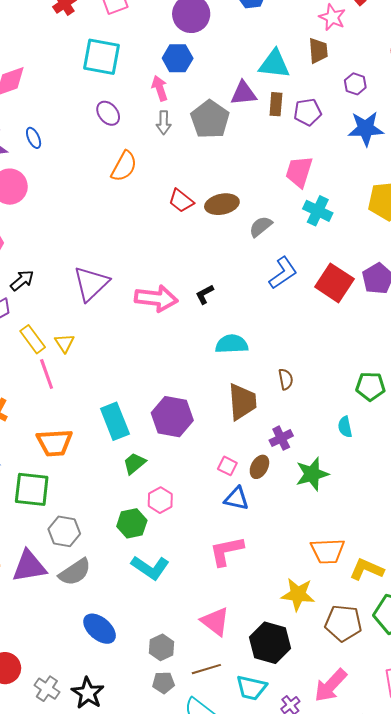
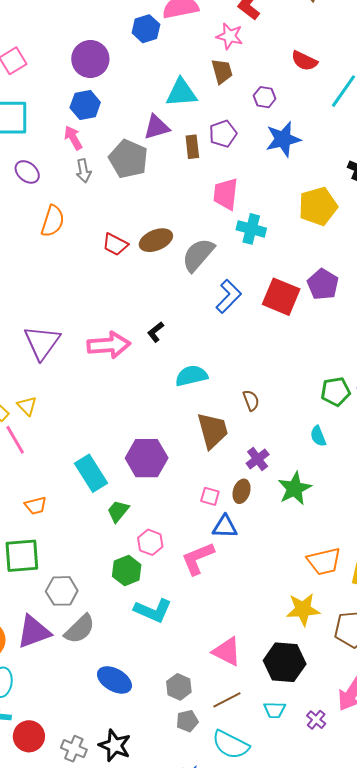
brown rectangle: (276, 104) -> (192, 147), moved
gray semicircle: (261, 226) -> (198, 255), size x1.5
orange trapezoid: (55, 443) -> (36, 506), size x0.6
pink L-shape: (226, 551) -> (198, 558), moved
cyan trapezoid: (251, 688) -> (275, 710), size x0.7

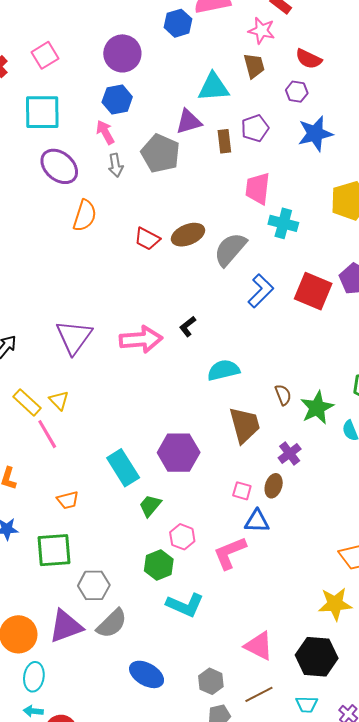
red semicircle: (304, 61) -> (309, 59), moved
purple ellipse: (27, 172) -> (59, 166), size x1.5
green star: (295, 489) -> (317, 408), moved

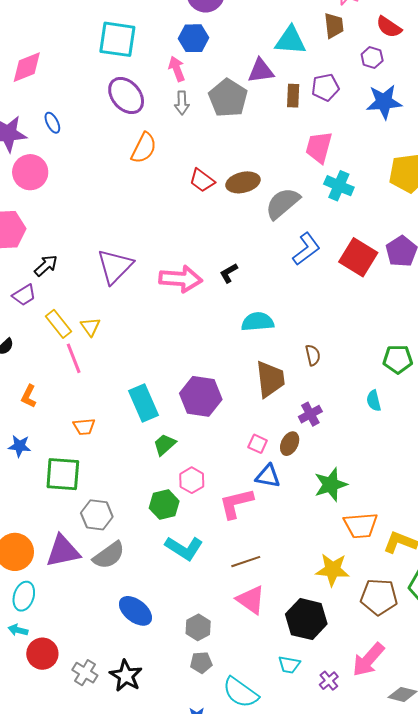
green star: (317, 408) -> (331, 485), moved
brown line: (259, 694) -> (246, 562), moved

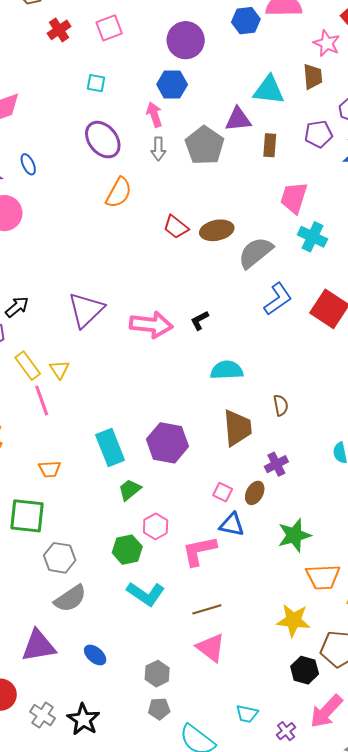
cyan square: (117, 39) -> (96, 83), size x0.5
purple pentagon: (325, 87) -> (318, 134), moved
purple triangle: (63, 551) -> (39, 646), moved
blue ellipse: (135, 611) -> (95, 655), size x0.7
black hexagon: (306, 619) -> (305, 670), moved, size x0.7

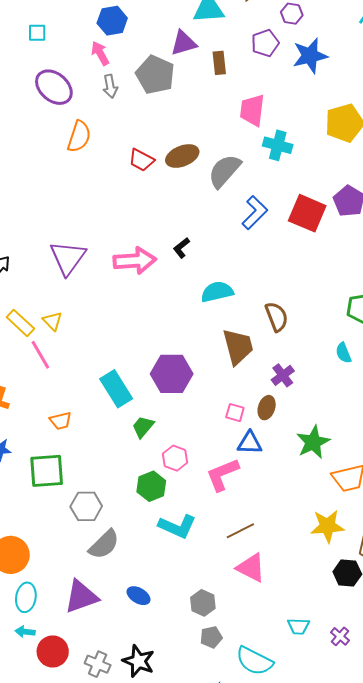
brown semicircle: (281, 405) -> (277, 317), size x1.4

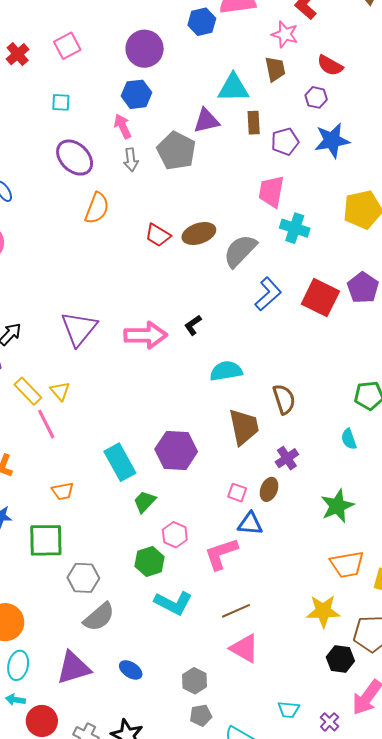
purple pentagon: (265, 43) -> (285, 142), moved
brown rectangle: (219, 63) -> (254, 123), moved
green star: (313, 442) -> (337, 506), moved

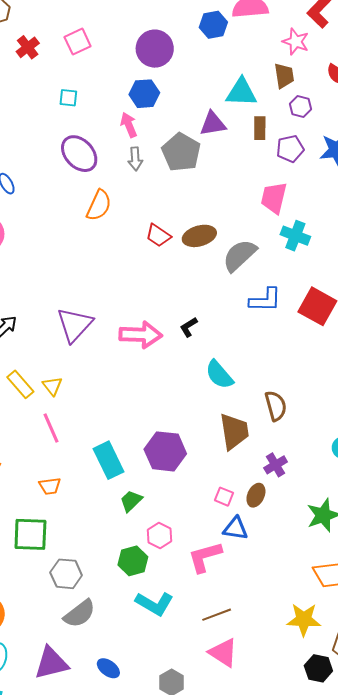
purple hexagon: (316, 97) -> (301, 106), moved
blue L-shape: (268, 294) -> (265, 300), turned 40
cyan semicircle: (226, 371) -> (219, 375), turned -124
pink line: (46, 424) -> (51, 428), moved

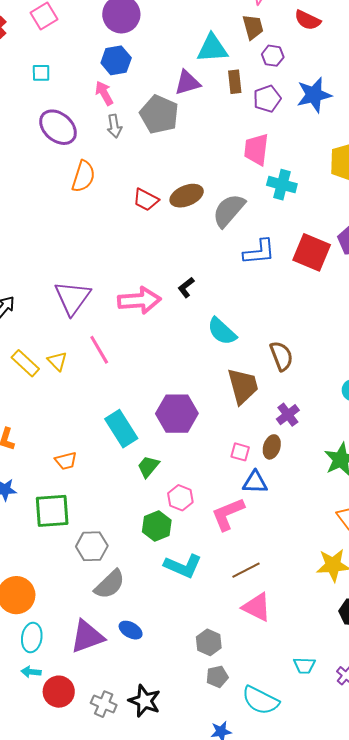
pink line: (51, 428) -> (99, 350), moved
blue ellipse: (108, 668) -> (131, 630), moved

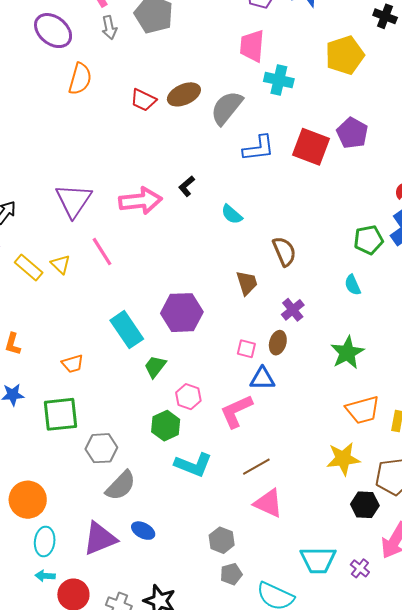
cyan semicircle: (222, 331) -> (232, 214), moved, size x0.7
brown trapezoid: (243, 386) -> (247, 283), size x0.7
cyan trapezoid: (304, 666) -> (318, 560), size x1.6

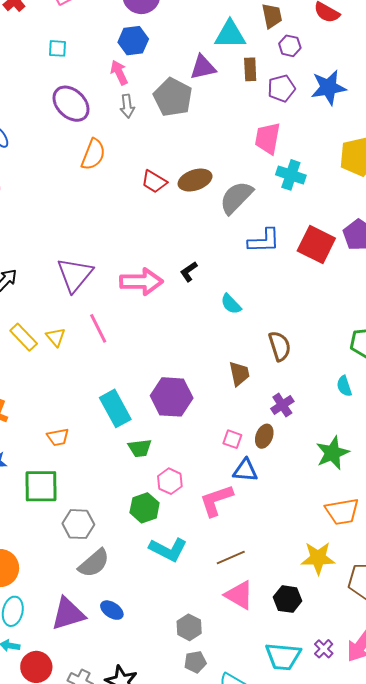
green trapezoid: (155, 367) -> (140, 448), turned -140
black hexagon: (365, 505) -> (288, 599), moved
purple cross: (360, 568) -> (324, 649), moved

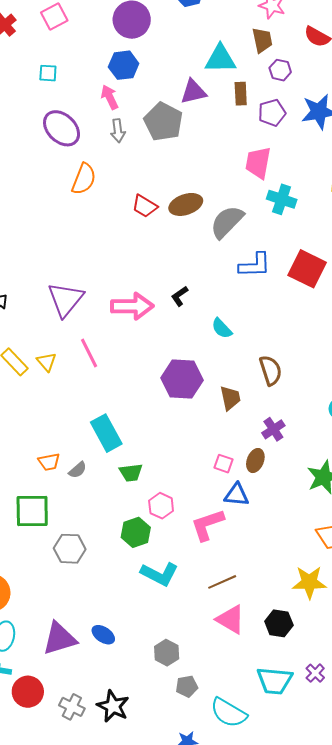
purple hexagon: (172, 397) -> (182, 379), moved
gray semicircle: (94, 563) -> (78, 470), moved, size x0.6
gray hexagon: (189, 627) -> (167, 653), moved

